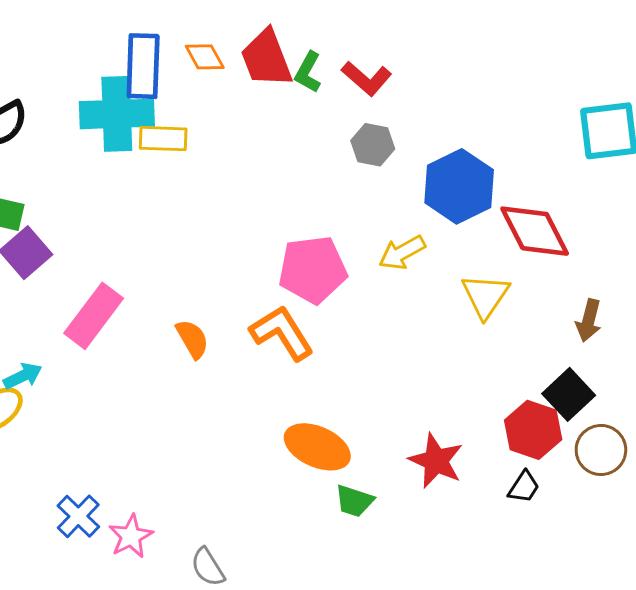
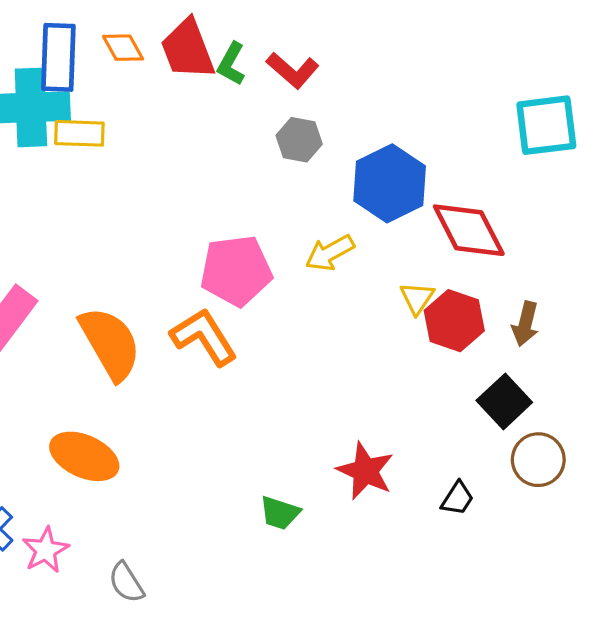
yellow triangle: (485, 296) -> (417, 298), size x0.7
orange semicircle: (192, 339) -> (110, 343), size x1.8
red hexagon: (533, 430) -> (454, 321), moved
orange ellipse: (317, 447) -> (84, 456), moved

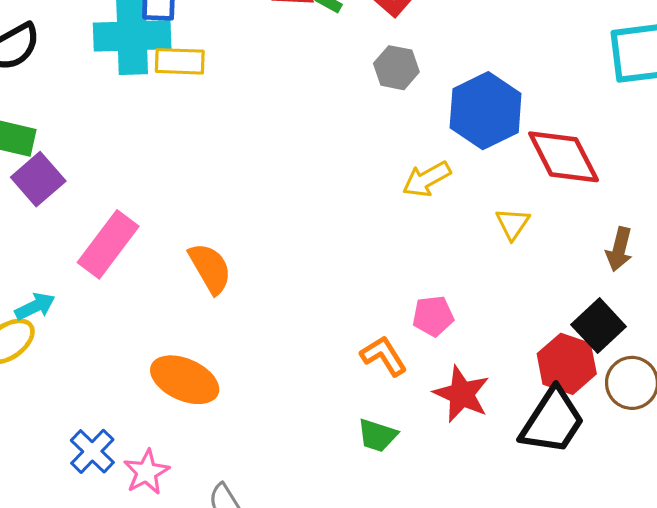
pink pentagon: (236, 271) -> (433, 316), moved, size x0.6
red hexagon: (454, 321) -> (567, 364), moved
orange L-shape: (204, 337) -> (384, 356), moved, size x0.7
orange semicircle: (110, 343) -> (210, 268), size x0.7
black trapezoid: (457, 498) -> (552, 421), size x2.0

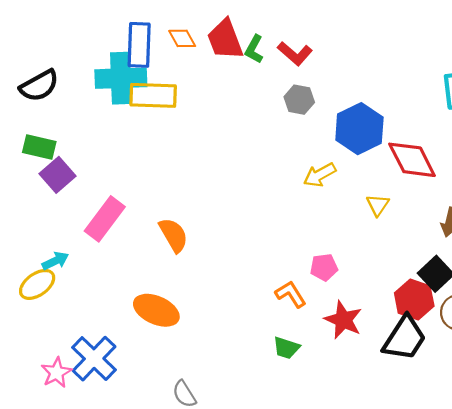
yellow rectangle: (180, 61) -> (153, 95), size x1.4
blue cross: (92, 451) -> (94, 359), size x1.5
pink star: (146, 472) -> (56, 373), moved

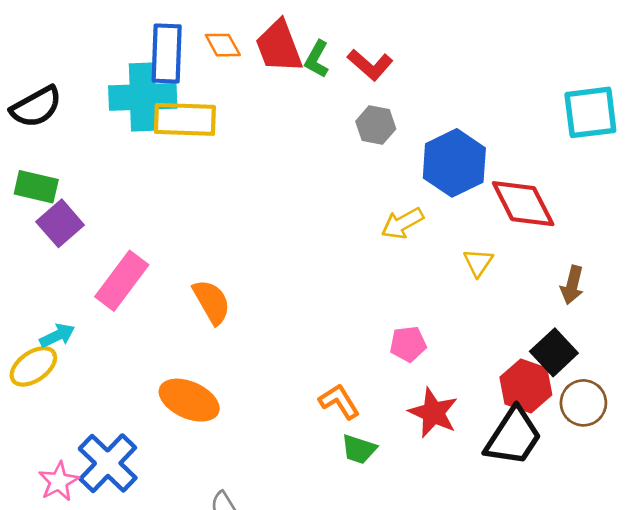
orange L-shape: (291, 294) -> (339, 401), moved

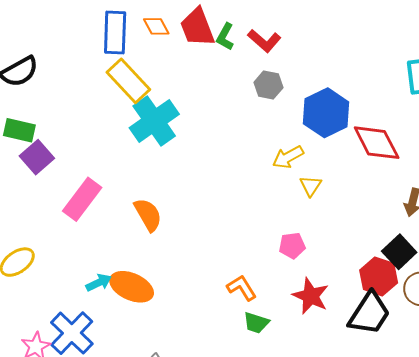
cyan cross: (143, 97) -> (154, 121), moved, turned -33
yellow rectangle: (185, 119) -> (128, 81), turned 45
yellow triangle: (478, 263) -> (311, 186), moved
cyan arrow: (57, 336) -> (99, 283), moved

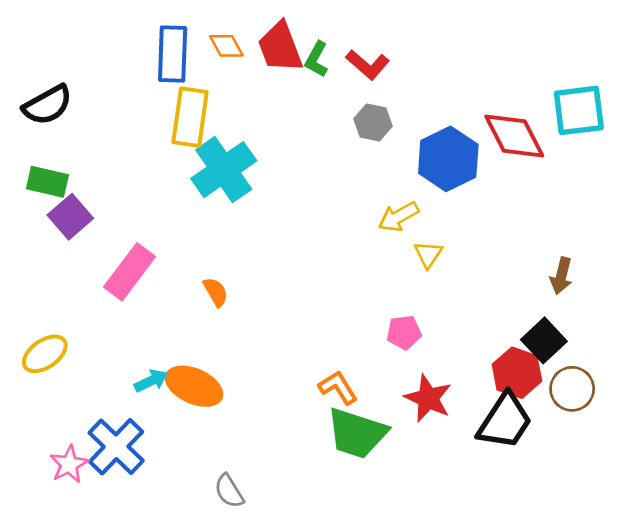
yellow rectangle: (128, 81) -> (190, 117), turned 51
red diamond: (377, 143) -> (514, 136), moved
orange semicircle: (148, 215) -> (216, 292), size x0.7
green trapezoid: (256, 323) -> (357, 433), size x1.8

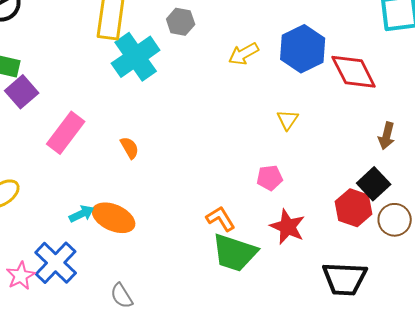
gray hexagon: (373, 123) -> (181, 22), moved
red diamond: (514, 136) -> (354, 72), moved
yellow arrow: (399, 217) -> (244, 54), moved
black trapezoid: (505, 421) -> (345, 279), moved, turned 60
gray semicircle: (229, 491) -> (122, 296), moved

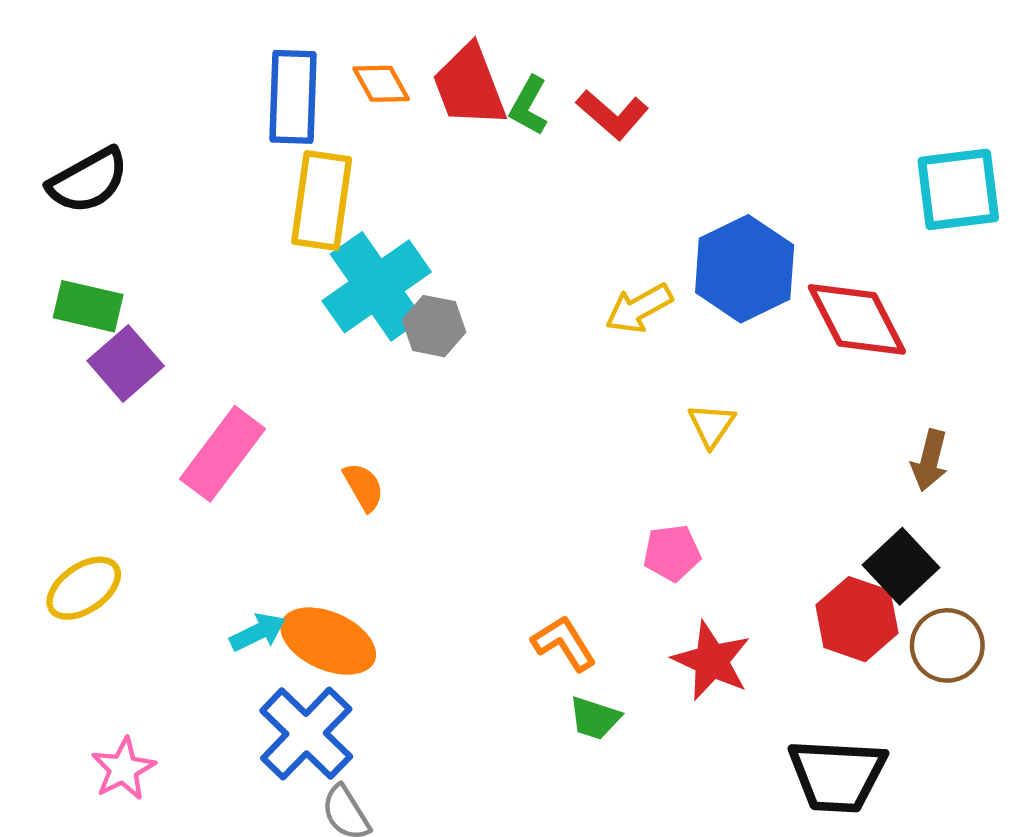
gray hexagon: (181, 22) -> (434, 326), moved
yellow arrow: (244, 54) -> (639, 308), moved
green trapezoid: (235, 253) -> (595, 718), size x0.5
blue cross: (56, 263) -> (306, 734), moved

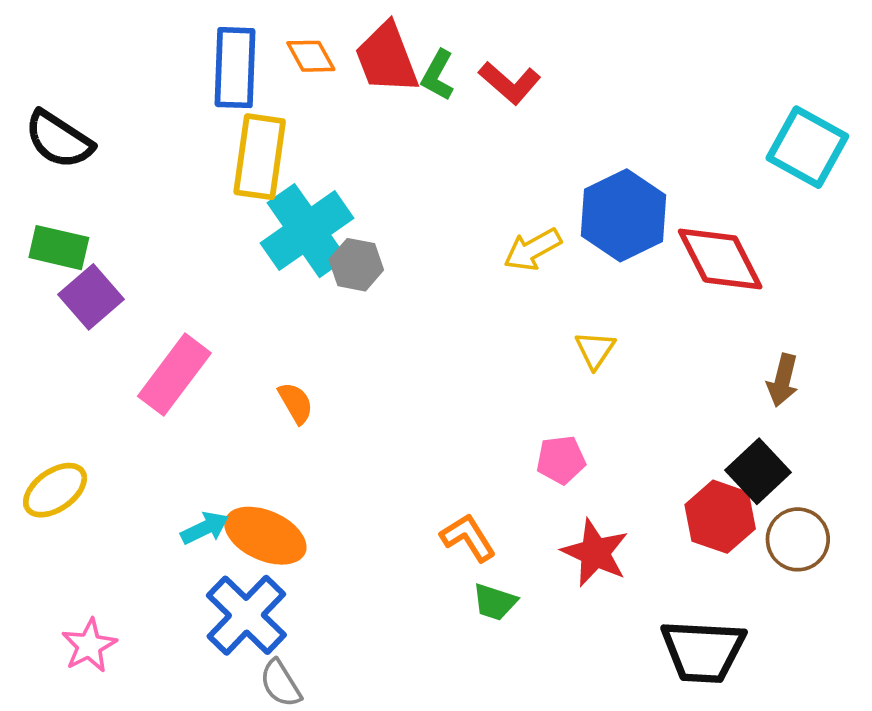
black semicircle: (88, 181) -> (59, 140), turned 62
cyan square: (958, 189) -> (807, 147), turned 36

